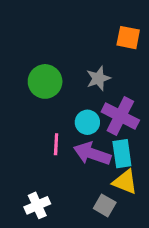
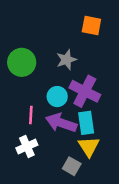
yellow triangle: (125, 182) -> (89, 146), turned 35
white cross: (37, 205) -> (27, 146), moved

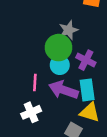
green circle: (22, 62) -> (59, 48), moved
purple cross: (85, 91) -> (86, 60), size x0.7
yellow triangle: (89, 146) -> (90, 112), turned -40

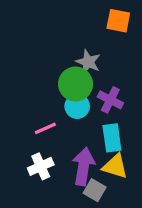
gray star: (68, 30) -> (88, 62), turned -30
pink line: (35, 82) -> (45, 128), turned 63
purple arrow: (63, 90) -> (83, 166), moved, turned 80

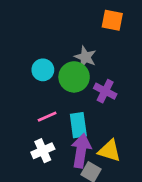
cyan circle: (77, 106) -> (43, 70), moved
cyan rectangle: (112, 138) -> (78, 125), moved

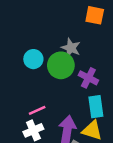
pink line: (47, 117) -> (37, 110), moved
cyan rectangle: (78, 125) -> (96, 107), moved

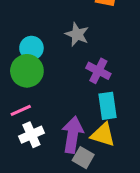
green circle: (61, 65) -> (27, 71), moved
pink line: (37, 110) -> (21, 110), moved

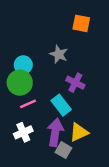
cyan rectangle: (107, 106) -> (61, 105), moved, turned -30
pink line: (21, 110) -> (28, 104), moved
yellow triangle: (103, 135) -> (79, 132), turned -42

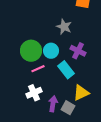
cyan circle: (23, 65) -> (51, 51), moved
purple arrow: (55, 132) -> (53, 104), moved, size x0.7

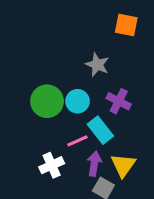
pink line: (38, 69) -> (78, 141), moved
yellow triangle: (81, 93) -> (123, 165), turned -30
purple arrow: (53, 104) -> (94, 164), moved

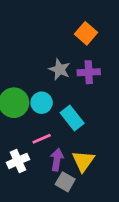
orange square: (126, 25) -> (86, 33), turned 30
purple cross: (119, 101) -> (89, 72), moved, turned -30
cyan rectangle: (100, 130) -> (72, 118), moved

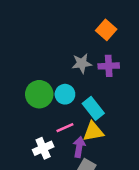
gray star: (60, 69) -> (82, 63), turned -30
yellow triangle: (83, 161) -> (93, 132), moved, turned 45

